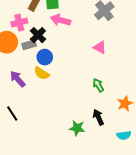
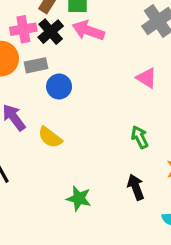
black cross: (38, 35) -> (51, 32), moved
yellow semicircle: (42, 73) -> (50, 137), moved
green star: (77, 128) -> (79, 198), moved

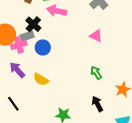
pink cross: (23, 29) -> (19, 45), moved
black cross: (51, 32) -> (33, 24), moved

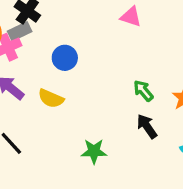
blue circle: (43, 47) -> (65, 58), moved
green arrow: (96, 73) -> (143, 91), moved

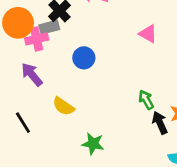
yellow semicircle: (51, 98) -> (63, 106), moved
black arrow: (147, 126) -> (160, 123), moved

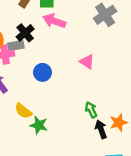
pink triangle: (148, 34) -> (87, 62), moved
green star: (93, 144) -> (39, 125), moved

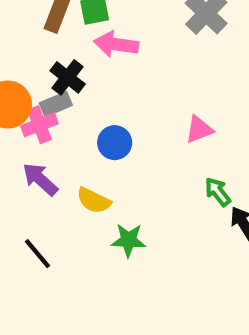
pink triangle: (87, 62) -> (199, 129), moved, turned -42
yellow semicircle: (23, 111) -> (94, 200), moved

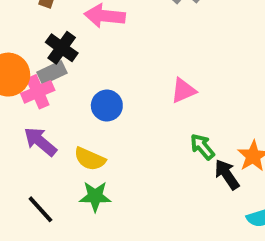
green star: (129, 240) -> (95, 196), moved

